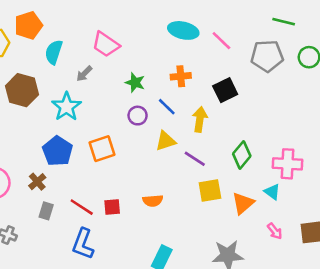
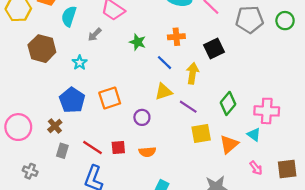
cyan star: (66, 107) -> (80, 63), size x0.6
purple circle: (138, 116) -> (142, 117), moved
orange semicircle: (153, 201) -> (147, 152), moved

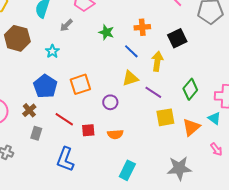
red line: (92, 148) -> (64, 119), moved

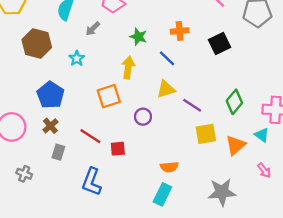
yellow arrow: (157, 61) -> (128, 68), moved
blue pentagon: (45, 86) -> (50, 95), moved
orange semicircle: (115, 134) -> (169, 167), moved

